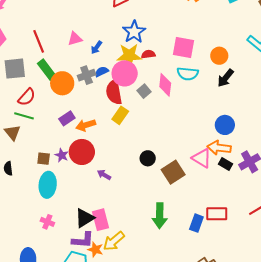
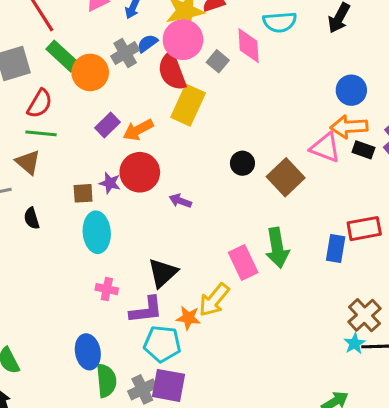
yellow rectangle: (120, 115) -> (188, 105), size x1.4
pink rectangle: (100, 220) -> (243, 262), moved
purple L-shape: (83, 240) -> (146, 310), moved

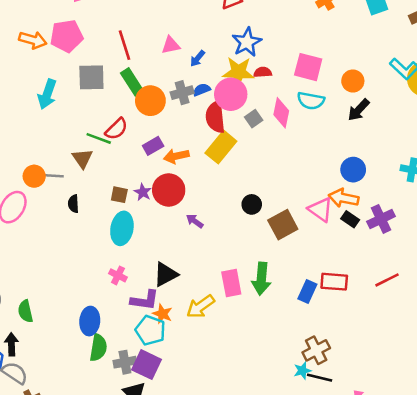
red semicircle: (40, 104) -> (116, 129), moved
orange star: (188, 318) -> (162, 314), moved

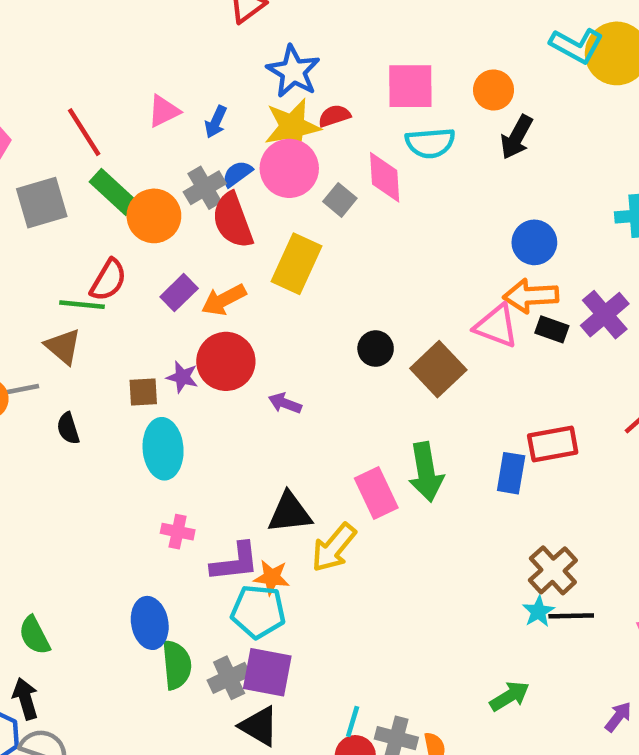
red semicircle: (215, 117) -> (233, 220), moved
black triangle: (166, 274) -> (290, 513), moved, turned 36

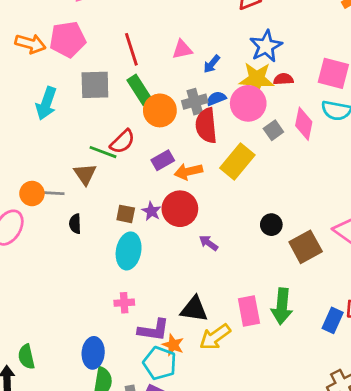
pink cross: (178, 532) -> (124, 303), turned -30
green semicircle: (34, 635) -> (26, 357), moved

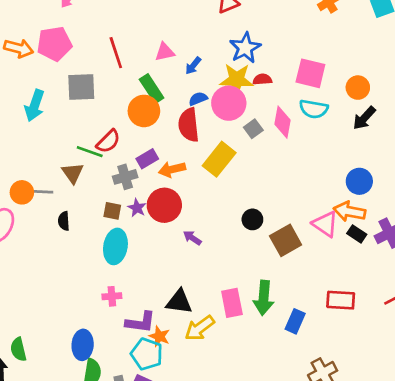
green rectangle: (140, 90) -> (152, 89), moved
gray cross: (195, 102) -> (125, 177), moved
blue rectangle: (333, 320) -> (295, 321), moved

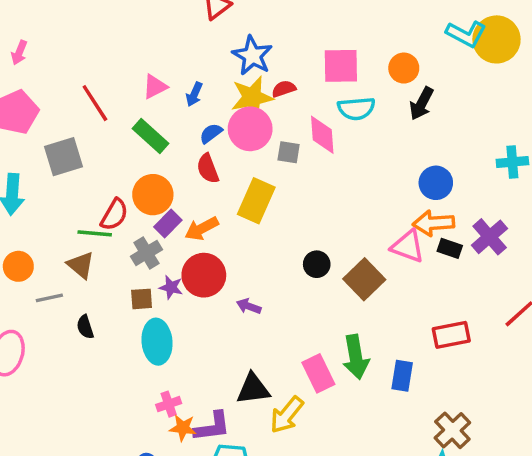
orange circle: (144, 111) -> (153, 195), moved
red semicircle: (189, 125) -> (208, 169), size x0.7
gray square: (253, 129) -> (289, 152), turned -30
orange circle: (22, 192) -> (18, 266), moved
orange star: (159, 336) -> (183, 428), moved

